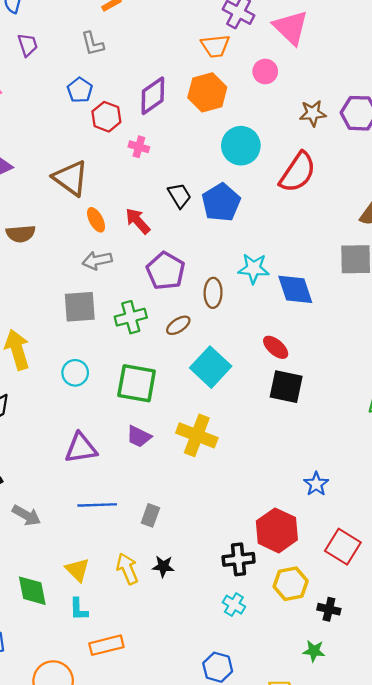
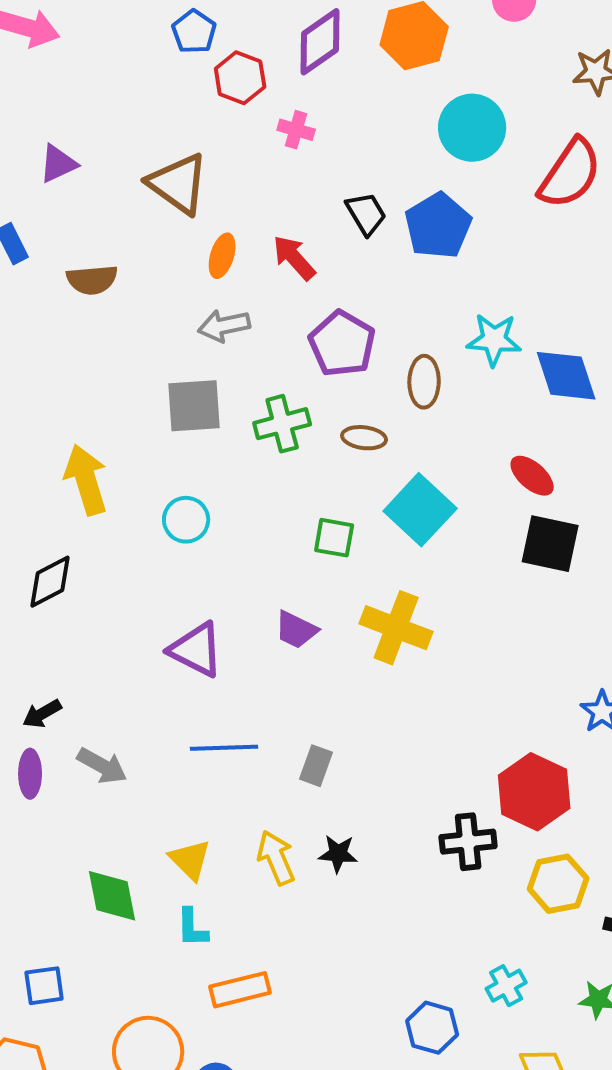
orange ellipse: (96, 220) -> (222, 256), turned 45
brown ellipse: (178, 325) -> (364, 438), turned 40
green square: (137, 383) -> (334, 538), moved, size x0.6
purple triangle: (81, 448) -> (196, 650), turned 36
cyan cross: (234, 605) -> (506, 986), moved, turned 30

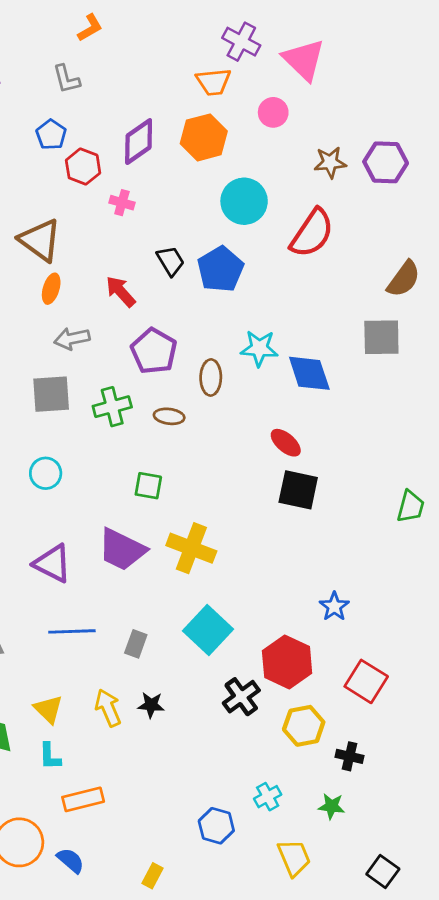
orange ellipse: (222, 256) -> (51, 289), moved
cyan square: (420, 510) -> (208, 630), moved
purple trapezoid: (296, 630) -> (122, 550), size x1.6
black cross: (468, 842) -> (241, 697), turned -30

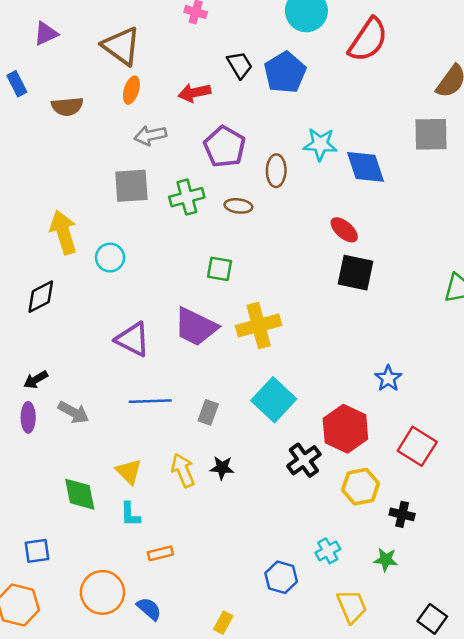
red arrow: (121, 291) -> (194, 93), turned -60
cyan circle: (46, 473) -> (110, 258), moved
yellow cross: (191, 548) -> (259, 326), turned -36
orange rectangle: (83, 799) -> (160, 553), size x0.7

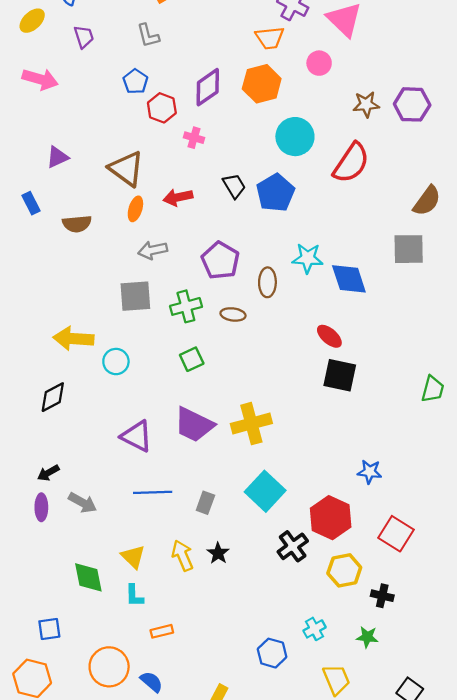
red arrow: (194, 93) -> (178, 197), moved
yellow arrow: (63, 232) -> (73, 339), turned -69
green square: (220, 269) -> (192, 359), moved, turned -35
blue star: (388, 378) -> (370, 472), turned -30
black star: (222, 468) -> (218, 553), turned 30

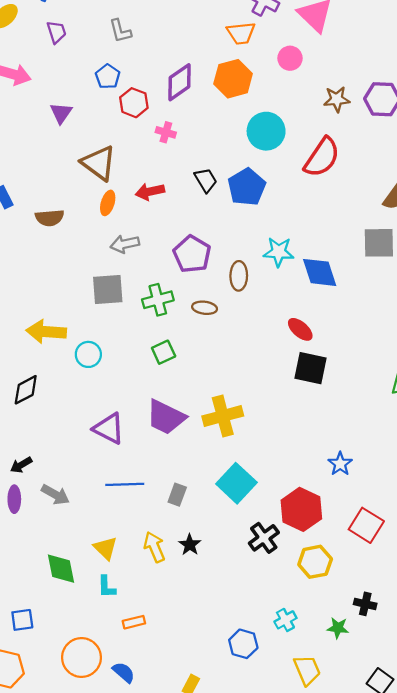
purple triangle: (57, 157) -> (61, 113), moved, turned -30
blue star: (370, 472) -> (340, 464), turned 30
black cross: (382, 596) -> (365, 604), moved

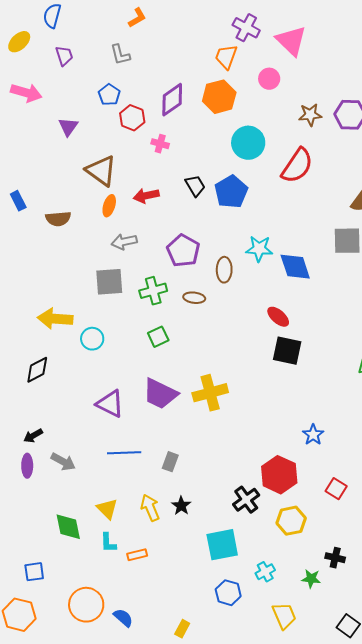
orange trapezoid: (241, 33) -> (226, 57), turned 116
cyan square: (236, 483) -> (222, 545), moved, turned 36
red square: (366, 525) -> (336, 489), size x0.7
orange rectangle: (134, 622) -> (137, 555), moved

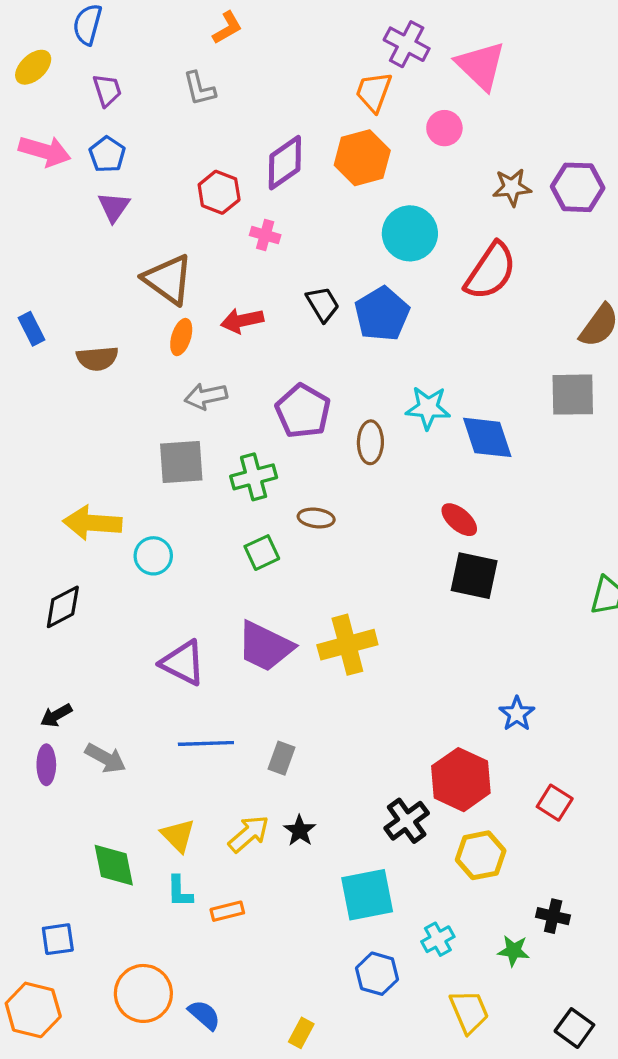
blue pentagon: (109, 95) -> (107, 154), moved
brown ellipse: (194, 298) -> (316, 518), moved
yellow arrow: (150, 508) -> (249, 834), turned 72

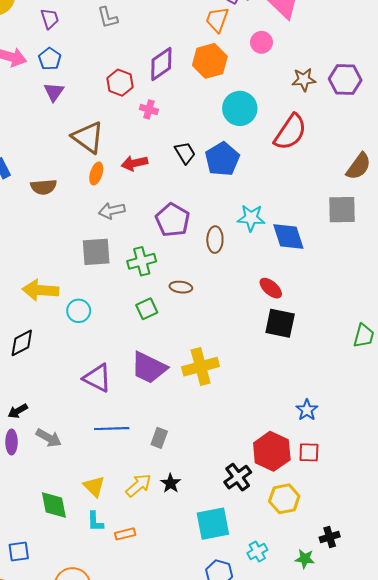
red square: (555, 803) -> (309, 452), moved, turned -30
black cross: (553, 916) -> (330, 537), turned -30

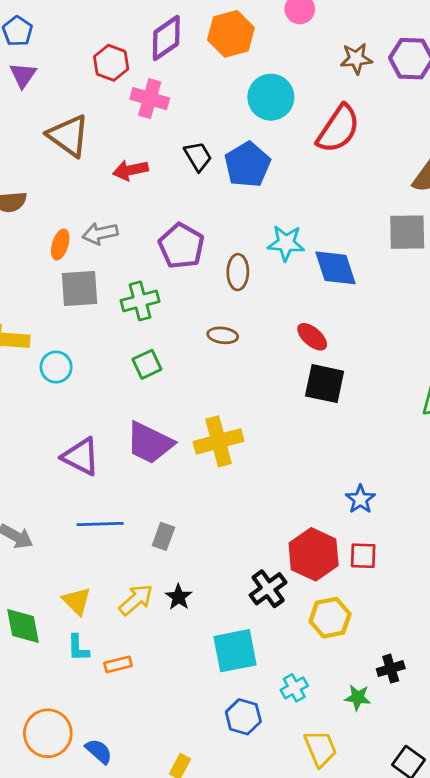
pink cross: (149, 109) -> (150, 99), size x1.5
orange ellipse: (96, 173) -> (60, 244), moved
brown ellipse: (181, 287) -> (223, 335), moved

